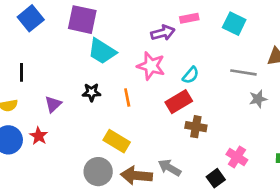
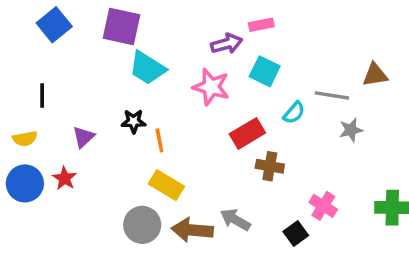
cyan square: (234, 24) -> (265, 71), moved
cyan semicircle: (191, 75) -> (294, 113), moved
orange line: (127, 98) -> (159, 140), moved

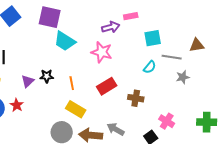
cyan square: (265, 71) -> (153, 38), moved, turned -36
black star: (134, 121) -> (47, 76), moved
red rectangle: (247, 133) -> (107, 86), moved

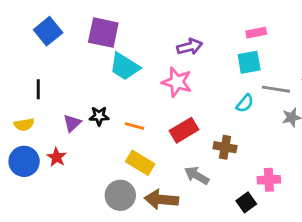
pink rectangle: (131, 16) -> (256, 33), moved
orange line: (72, 83) -> (134, 126), turned -64
pink cross: (167, 121) -> (269, 180), turned -35
gray arrow: (116, 129) -> (197, 175), moved

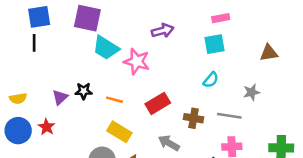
blue square: (48, 31) -> (39, 17), turned 30
pink star: (177, 82) -> (137, 61), moved
black line: (38, 89) -> (34, 43), moved
gray line: (276, 89) -> (229, 116), moved

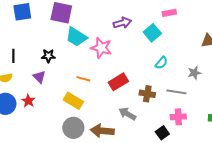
black line: (34, 43) -> (13, 56), moved
cyan square: (215, 44) -> (152, 33), moved, turned -30
black star: (84, 91) -> (48, 56), moved
purple triangle: (60, 97) -> (39, 77), turned -32
yellow rectangle: (119, 132) -> (73, 101), moved

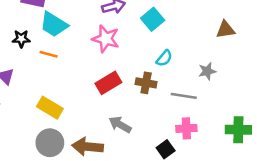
pink star: (101, 48) -> (106, 39), moved
black star: (48, 56) -> (21, 39), moved
orange line: (83, 79) -> (49, 54), moved
brown cross: (147, 94) -> (146, 83), moved

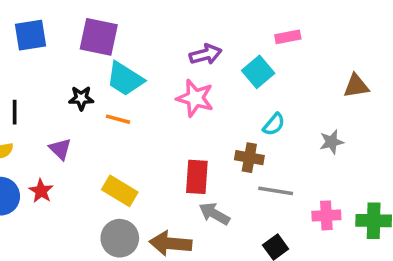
red rectangle: (108, 83) -> (197, 177), moved, turned -55
gray line: (184, 96) -> (276, 191), moved
pink cross: (186, 128) -> (326, 215), moved

